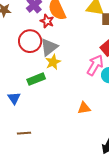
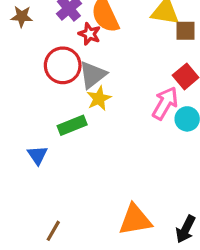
orange triangle: (84, 108) -> (135, 220), moved, size x1.6
brown line: (24, 133) -> (53, 231), moved, turned -56

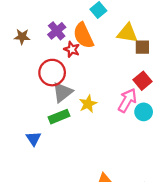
gray triangle: (93, 75) -> (63, 92), moved
yellow star: (99, 98) -> (88, 104), moved

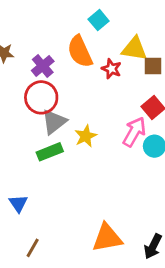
purple cross: (57, 31) -> (43, 66), moved
red star: (72, 49) -> (111, 69), moved
blue triangle: (34, 139) -> (18, 203), moved

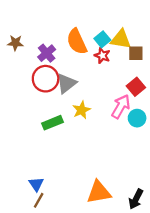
cyan square: (99, 20) -> (102, 39), moved
gray triangle: (54, 122) -> (66, 83), moved
blue triangle: (18, 203) -> (36, 184), moved

